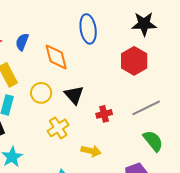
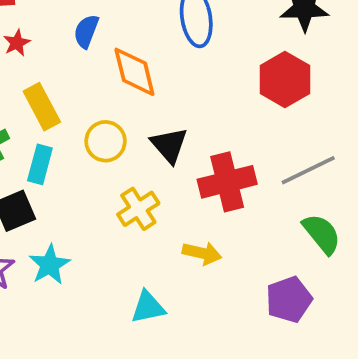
blue semicircle: (22, 42) -> (86, 31), moved
red cross: (104, 114) -> (227, 182), size x1.8

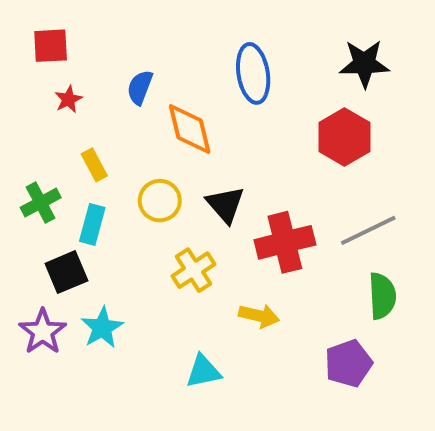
yellow rectangle: (42, 107) -> (94, 165), size x0.7
green semicircle: (322, 234) -> (382, 296), turned 36

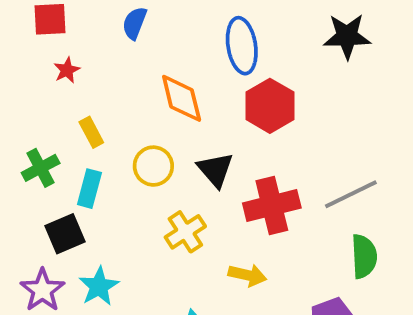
blue semicircle: (140, 87) -> (135, 23), moved
red hexagon: (344, 137) -> (270, 106), moved

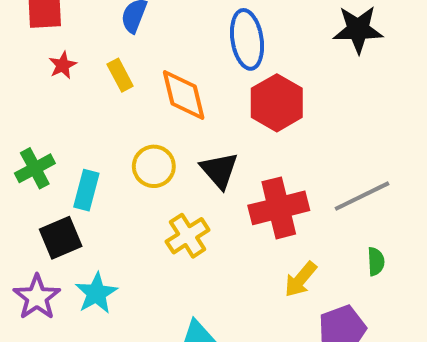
yellow rectangle: (91, 132) -> (120, 75), moved
green semicircle: (364, 256) -> (376, 262), size x0.6
yellow arrow: (247, 275) -> (301, 279), moved, turned 117

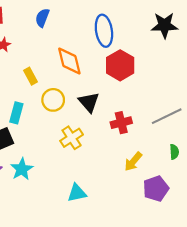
yellow rectangle: (120, 75) -> (30, 76), moved
red cross: (279, 208) -> (121, 123), size x0.7

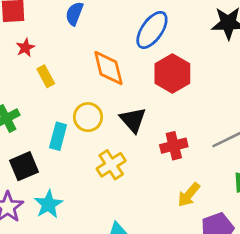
blue ellipse: (104, 31) -> (152, 30), turned 44
yellow rectangle: (30, 76) -> (46, 76), moved
cyan rectangle: (16, 113) -> (58, 136), moved

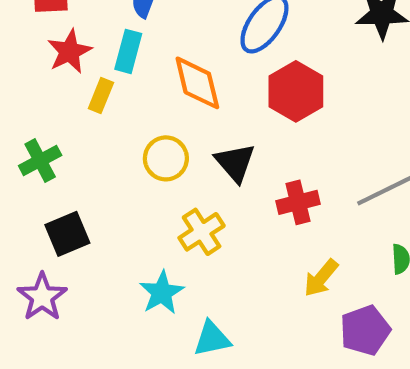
red star: (25, 48) -> (69, 51), size x1.5
yellow rectangle: (46, 76) -> (101, 96), turned 50
cyan rectangle: (58, 136) -> (128, 51), moved
cyan star: (48, 204) -> (162, 293), moved

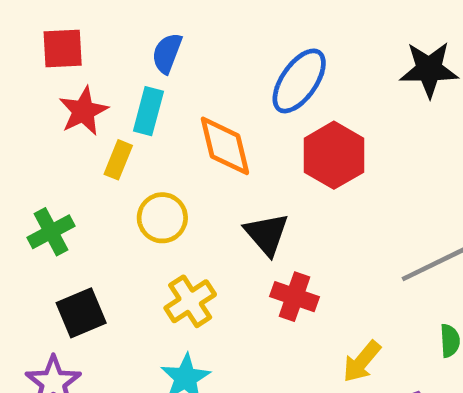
yellow circle: (166, 158) -> (162, 218), moved
red cross: (298, 202) -> (295, 297), moved, turned 33
yellow cross: (202, 232) -> (190, 301), moved

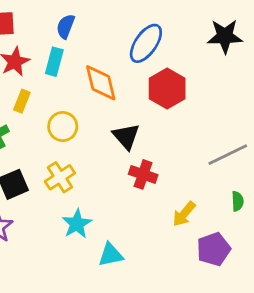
yellow rectangle: (118, 160) -> (22, 101), moved
yellow cross: (190, 301) -> (60, 177), moved

